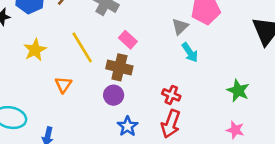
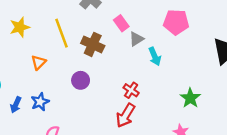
gray triangle: (180, 26) -> (136, 39), moved
pink rectangle: (128, 40) -> (121, 23), moved
brown cross: (119, 67) -> (93, 44), moved
blue star: (128, 126) -> (40, 102), moved

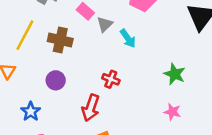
yellow line: (61, 33) -> (25, 35), turned 60
blue star: (40, 102) -> (31, 111), moved
red arrow: (126, 115) -> (91, 108), moved

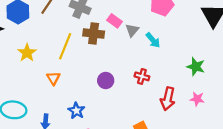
brown cross: (60, 40) -> (94, 34), moved
purple circle: (56, 80) -> (106, 81), moved
red arrow: (91, 108) -> (168, 99), moved

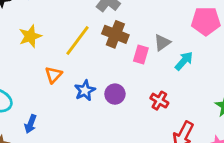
pink rectangle: (115, 21) -> (141, 55), moved, turned 56
cyan arrow: (153, 40) -> (184, 61), turned -112
blue star: (76, 111) -> (85, 90), moved

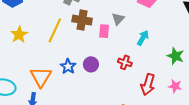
cyan arrow: (184, 61) -> (143, 38), moved
orange triangle: (54, 75) -> (41, 77), moved, size x1.6

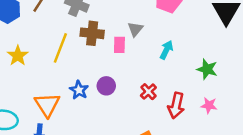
red cross: (125, 62) -> (148, 92), moved, turned 32

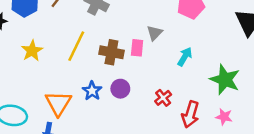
brown cross: (92, 33) -> (111, 52), moved
green star: (207, 69) -> (225, 80), size x1.4

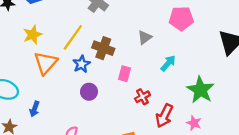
pink rectangle: (137, 48) -> (124, 74), moved
purple circle: (120, 89) -> (89, 92), moved
blue star: (92, 91) -> (82, 64), moved
orange triangle: (58, 103) -> (46, 63), moved

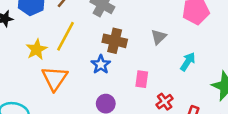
yellow line: (73, 37) -> (65, 36), moved
brown cross: (103, 48) -> (115, 41), moved
blue star: (82, 64) -> (101, 65), moved

